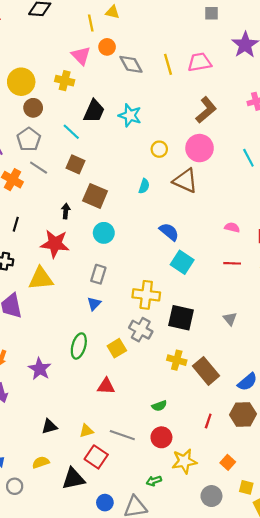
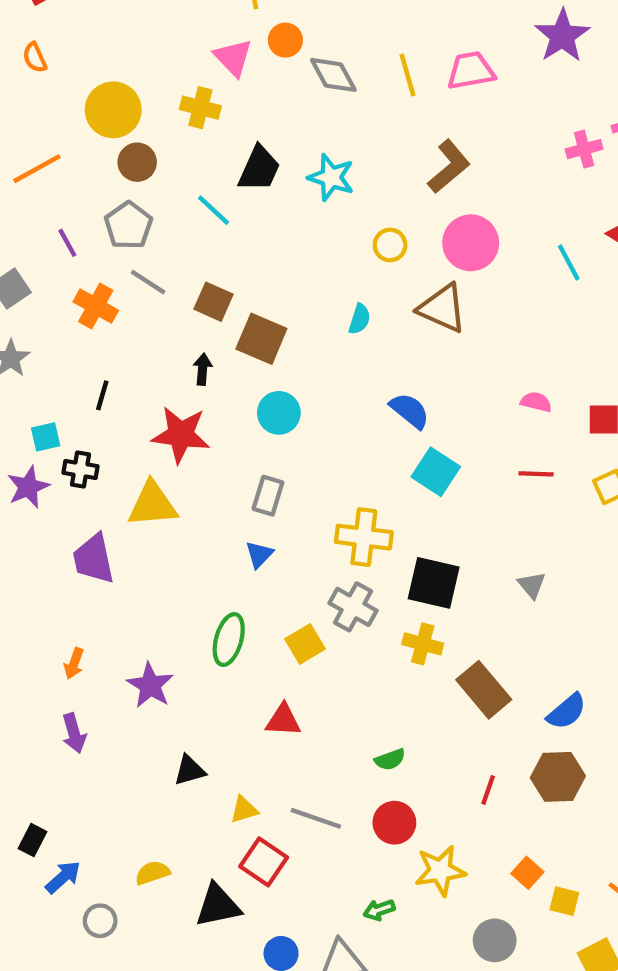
brown L-shape: (206, 110) -> (449, 167), moved
brown square: (76, 164) -> (213, 302), moved
yellow cross: (177, 360) -> (423, 644), moved
black triangle: (49, 426) -> (189, 770), moved
yellow square: (246, 487) -> (564, 901), moved

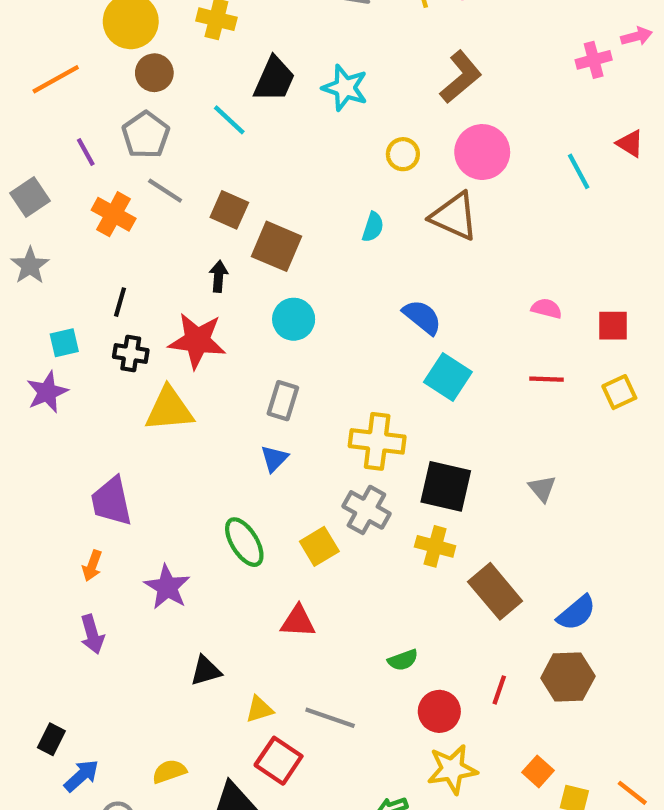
black cross: (80, 470) -> (131, 353), moved
purple trapezoid: (94, 559) -> (111, 501), moved
green ellipse: (229, 640) -> (244, 542), turned -48
red circle: (394, 823) -> (439, 711), moved

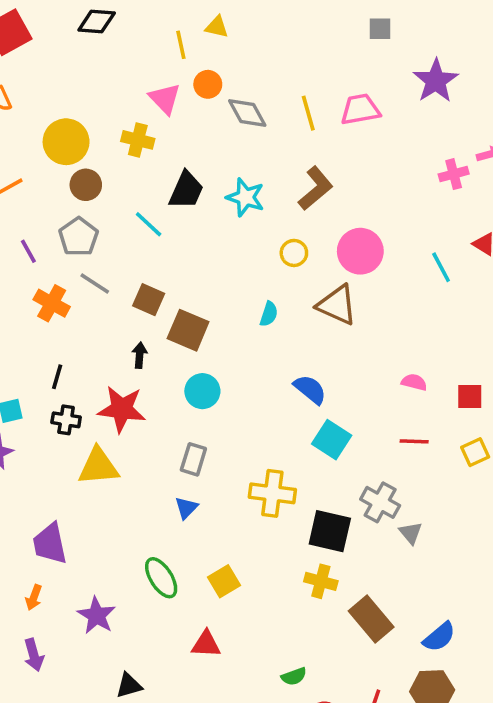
brown L-shape: (461, 77) -> (315, 188), moved
gray cross: (366, 510) -> (380, 502), moved

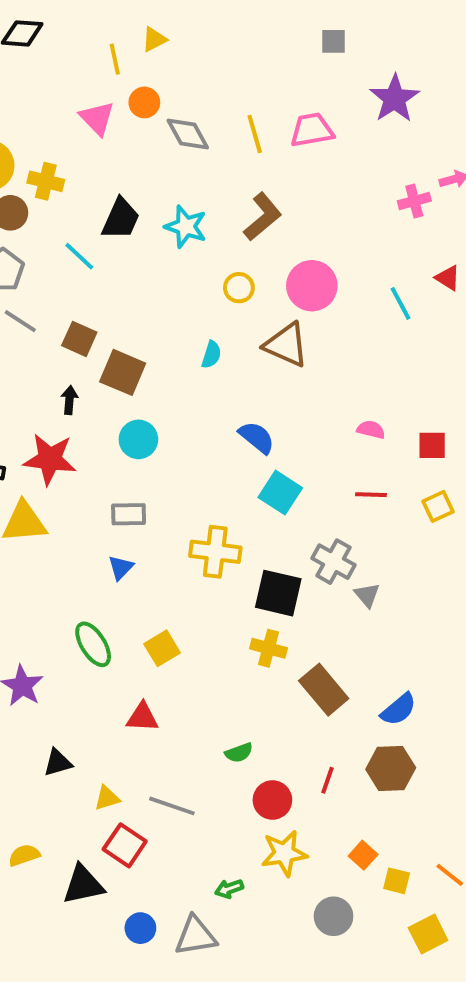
yellow triangle: (217, 27) -> (154, 39), turned -40
yellow cross: (138, 140) -> (46, 181), moved
gray rectangle: (193, 459) -> (129, 514), turned 72

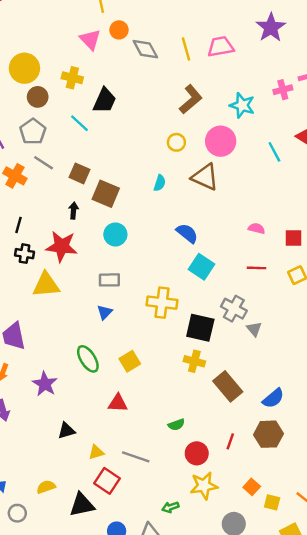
yellow cross: (46, 181) -> (72, 78), moved
cyan star: (186, 227) -> (242, 105), moved

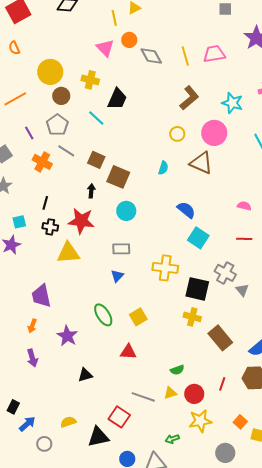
yellow triangle: (96, 452) -> (170, 393), moved

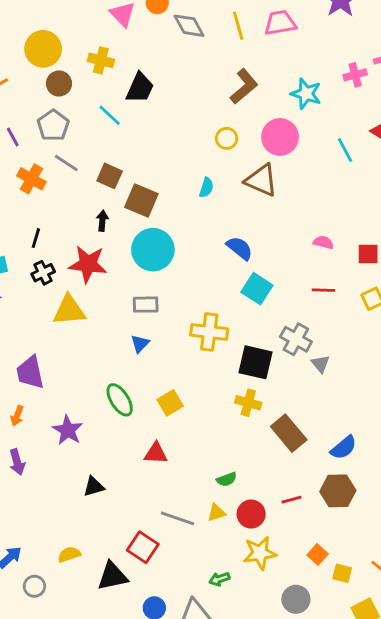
cyan circle: (126, 211) -> (153, 250), size x1.5
black cross: (50, 227) -> (43, 273), turned -35
red line: (222, 384) -> (292, 500), turned 56

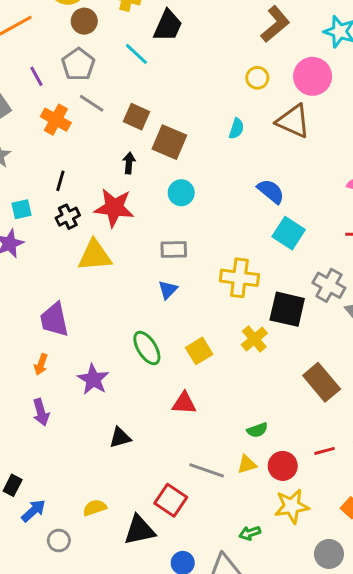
cyan circle: (153, 250) -> (181, 193), size x0.6
yellow cross: (248, 403) -> (254, 339), moved, turned 35

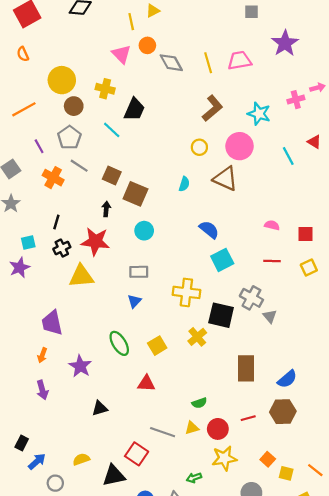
cyan square: (289, 233) -> (222, 260), turned 30
brown rectangle: (322, 382) -> (246, 368), turned 40

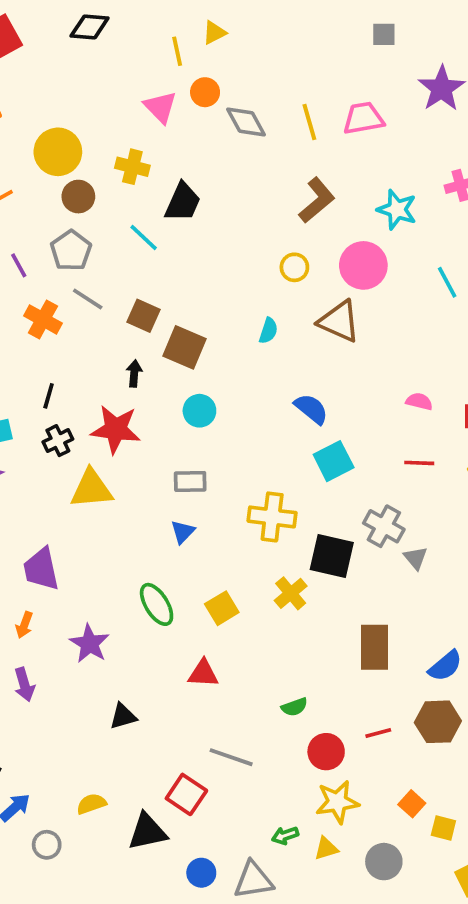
yellow triangle: (192, 428) -> (326, 848), moved

